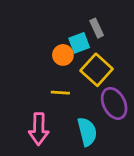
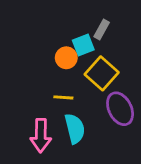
gray rectangle: (97, 28) -> (102, 29), turned 54
cyan semicircle: (87, 132) -> (75, 129), moved

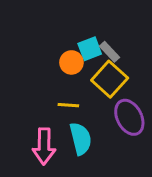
gray rectangle: (102, 29) -> (110, 52), moved, turned -72

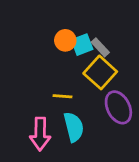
orange circle: (71, 62) -> (65, 40), moved

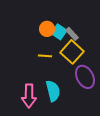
cyan square: (82, 45) -> (59, 32), turned -35
yellow line: (63, 96) -> (45, 56), moved

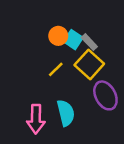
yellow line: (45, 56) -> (56, 69), turned -48

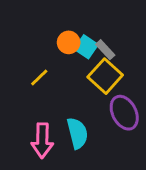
yellow line: (56, 69) -> (39, 78), moved

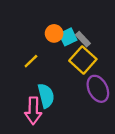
cyan square: (86, 47) -> (68, 37), turned 30
cyan semicircle: (77, 133) -> (46, 96), moved

